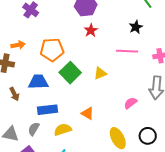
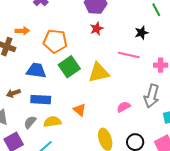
yellow triangle: (100, 73) -> (99, 72), size x1.6
brown arrow: (14, 94) -> (13, 93), moved, turned 88
gray semicircle: (34, 129) -> (30, 122), moved

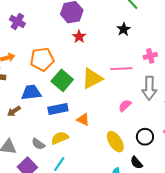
pink line: (129, 55) -> (121, 69), moved
brown arrow: (13, 93) -> (14, 111), moved
blue rectangle: (41, 100) -> (58, 109), moved
gray semicircle: (30, 122) -> (38, 144), turned -80

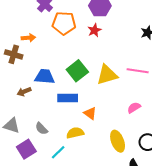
red star: (79, 37) -> (94, 30), moved
orange pentagon: (42, 59) -> (64, 23), moved
yellow semicircle: (60, 138) -> (75, 133), moved

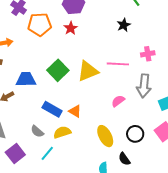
blue rectangle: (68, 98) -> (52, 109), moved, turned 36
gray semicircle: (41, 129) -> (37, 131), moved

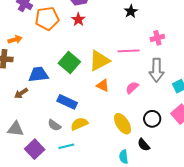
orange triangle: (75, 111) -> (103, 85), moved
cyan line: (47, 153) -> (66, 146), turned 42

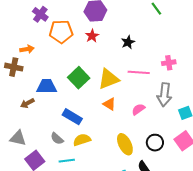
black star: (131, 11) -> (128, 42), moved

